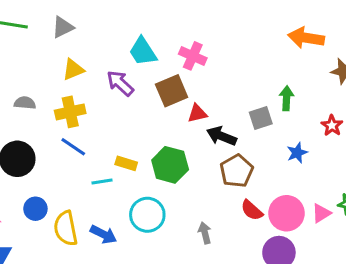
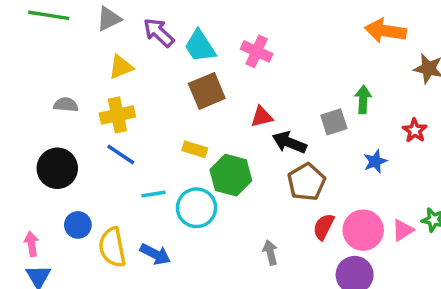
purple arrow: (120, 83) -> (159, 32), moved
brown square: (172, 91) -> (207, 91), moved
yellow rectangle: (126, 163) -> (195, 149), moved
red semicircle: (252, 210) -> (324, 227), turned 75
cyan circle: (147, 215) -> (196, 208), moved

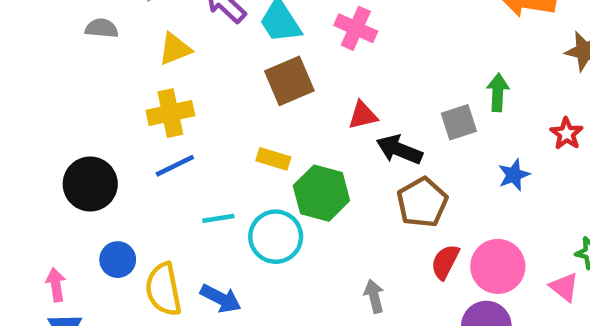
gray semicircle: (66, 105) -> (102, 28), moved
blue line: (121, 155) -> (175, 166), turned -60
pink triangle: (403, 230) -> (564, 287), moved, turned -50

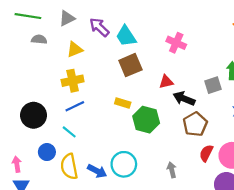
pink cross: (356, 28) -> (176, 43), moved
cyan line: (218, 218) -> (69, 132), moved, turned 48
cyan circle: (276, 237) -> (124, 164), moved

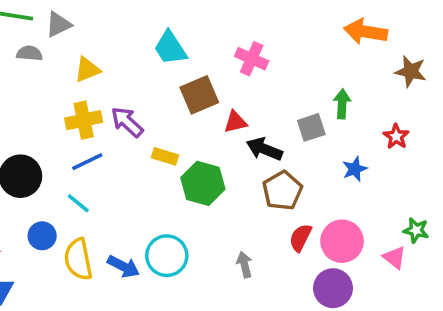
gray triangle: (67, 18) -> (58, 24), moved
purple arrow: (99, 27) -> (127, 122), moved
brown square: (130, 65) -> (199, 95), moved

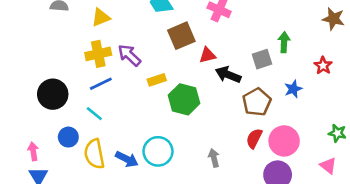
yellow rectangle: (165, 156) -> (157, 80), turned -36
brown pentagon: (282, 191) -> (257, 102), moved
pink triangle: (394, 257) -> (328, 166), moved

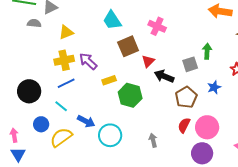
red triangle: (207, 55) -> (148, 61), turned -32
yellow semicircle: (94, 154) -> (61, 137), turned 65
blue arrow: (127, 159) -> (86, 121), moved

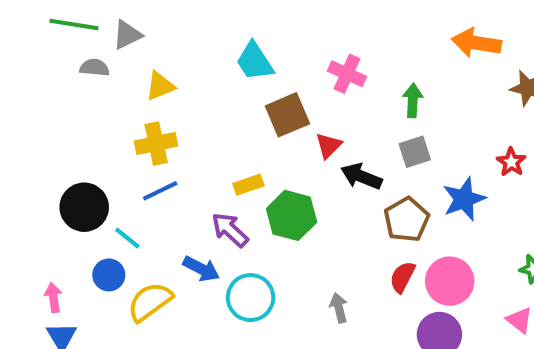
green arrow: (207, 51) -> (413, 100), moved
purple arrow: (88, 61) -> (230, 230), moved
blue star: (214, 87) -> (464, 199), size x1.5
cyan line: (61, 106) -> (127, 238), moved

